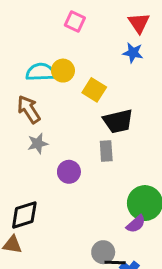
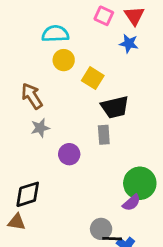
pink square: (75, 21) -> (104, 16), moved
cyan semicircle: (41, 72) -> (55, 34), moved

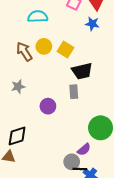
yellow circle: (64, 60) -> (44, 46), moved
brown arrow: (32, 96) -> (24, 52), moved
gray star: (40, 128) -> (18, 87), moved
purple semicircle: (131, 203) -> (84, 149), moved

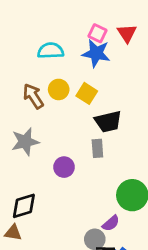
blue star: (92, 24) -> (96, 53), moved, size x1.5
gray star: (18, 87) -> (25, 142), size x1.5

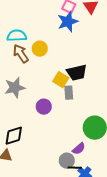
cyan semicircle: (51, 51) -> (17, 36), moved
blue star: (96, 53) -> (68, 22), turned -30
yellow square: (87, 93) -> (61, 80), moved

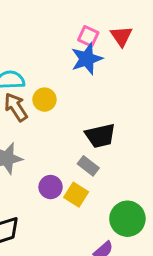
yellow square: (61, 80) -> (76, 195), moved
gray rectangle: (69, 93) -> (88, 166), turned -48

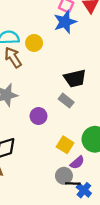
yellow circle: (44, 100) -> (34, 43), moved
yellow square: (76, 195) -> (65, 145), moved

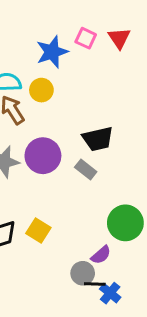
blue star: (65, 22) -> (52, 52), moved
purple circle: (38, 116) -> (43, 156), moved, size x1.5
yellow square: (65, 145) -> (38, 231), moved

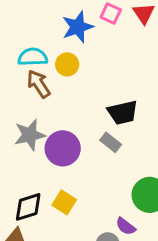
purple circle: (43, 156) -> (63, 148), moved
purple semicircle: (101, 255) -> (126, 226), turned 78

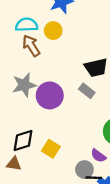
yellow square: (64, 202) -> (51, 149), moved

